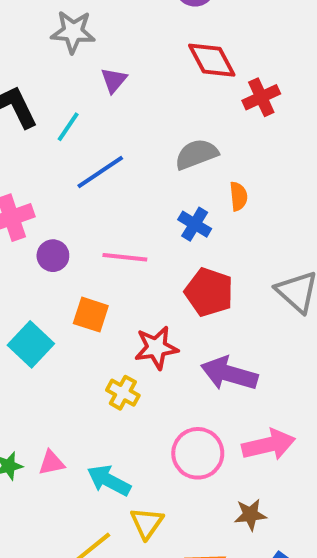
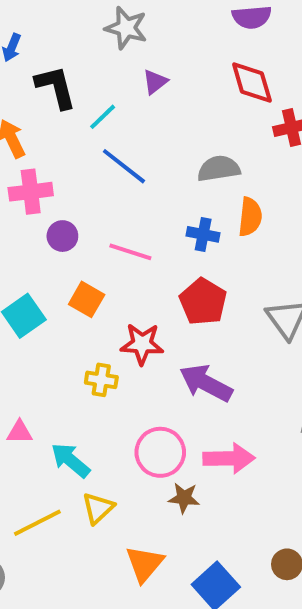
blue line: (100, 172) -> (124, 166), turned 60
orange semicircle: (238, 196) -> (250, 217), size x1.4
blue cross: (195, 224) -> (203, 234), turned -32
yellow cross: (123, 393) -> (101, 380), turned -32
brown star: (250, 515) -> (184, 498), moved

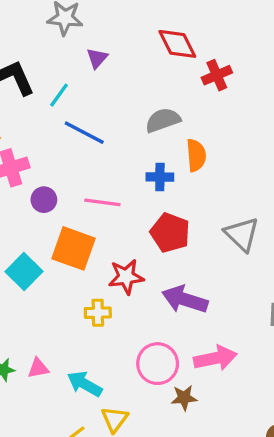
orange square: (87, 299) -> (73, 248), size x1.5

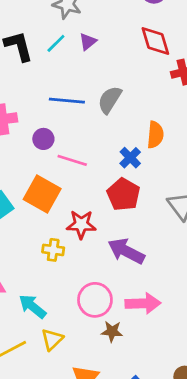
cyan line: (59, 95) -> (56, 43), moved
gray semicircle: (163, 120) -> (110, 100), moved, turned -48
blue line: (84, 133) -> (67, 101), turned -32
blue cross: (160, 177) -> (130, 158), moved, turned 35
purple circle: (44, 200) -> (43, 139), moved

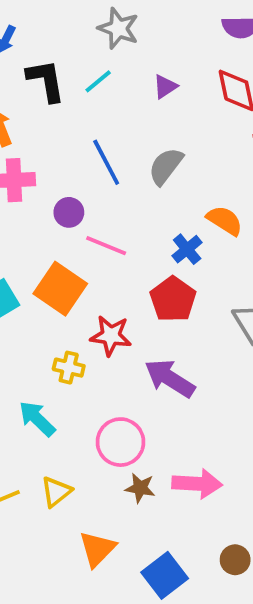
purple triangle: (88, 42) -> (165, 87), moved
blue line: (67, 101) -> (106, 162), turned 52
orange semicircle: (155, 135) -> (225, 220), turned -68
pink arrow: (143, 303) -> (197, 484), moved
cyan arrow: (32, 306) -> (37, 419), moved

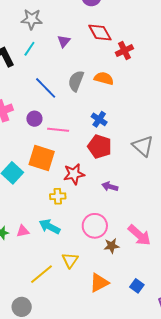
orange semicircle: (225, 220) -> (104, 78), moved
purple arrow: (170, 378) -> (110, 187), size x0.6
pink arrow: (197, 484) -> (139, 235), turned 55
orange triangle: (97, 549) -> (99, 283), turned 35
blue square: (165, 575) -> (137, 286), size x0.6

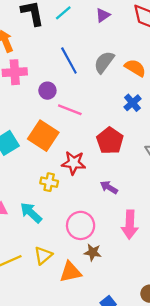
blue cross: (99, 119) -> (132, 103), moved
pink arrow: (139, 235) -> (130, 225), moved, turned 35
orange triangle: (99, 283) -> (70, 272), moved

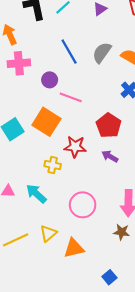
purple arrow: (109, 187) -> (110, 156), moved
brown star: (93, 252) -> (122, 232), moved

